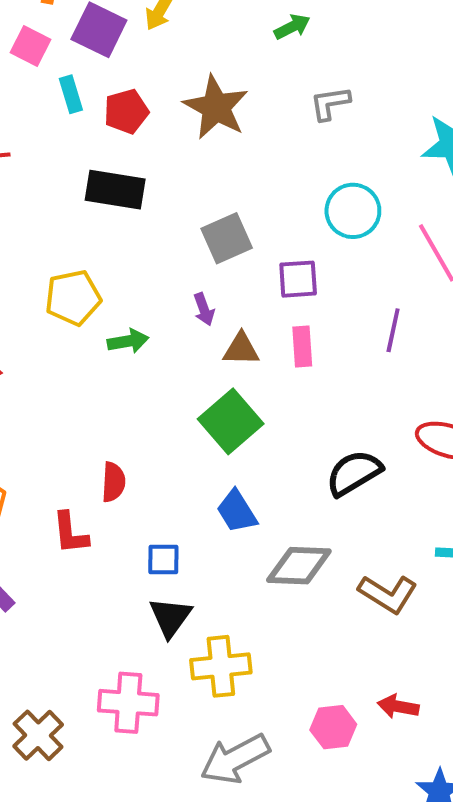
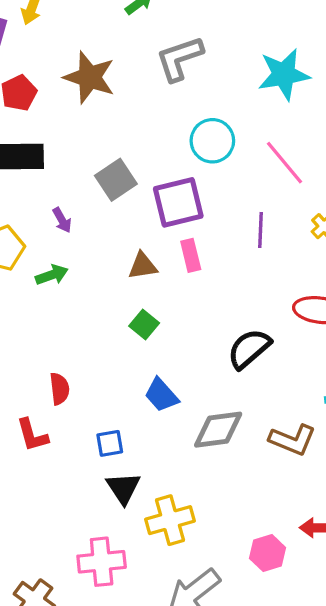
gray L-shape: (330, 103) -> (179, 58), size x1.5
purple square: (298, 279) -> (178, 202), size x1.5
purple arrow: (204, 309) -> (62, 220), moved
green square: (231, 421) -> (144, 325), size x0.6

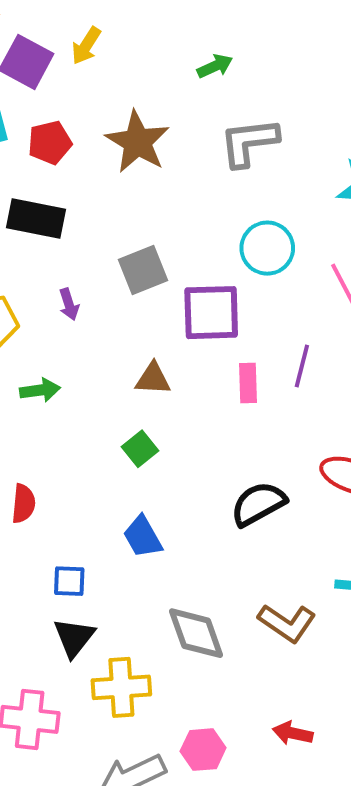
pink rectangle: (191, 255) -> (248, 383), moved
green arrow: (52, 275) -> (40, 390), moved
gray diamond: (218, 430) -> (196, 633), moved, turned 66
pink hexagon: (268, 553) -> (203, 750), moved

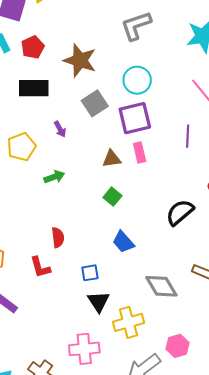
brown star: (138, 142) -> (80, 60), moved
cyan circle: (267, 248) -> (137, 80), moved
pink rectangle: (248, 383) -> (140, 152), moved

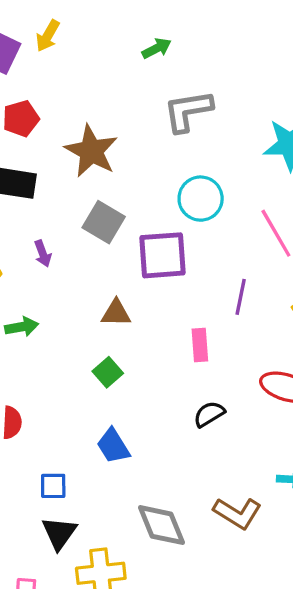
cyan circle: (137, 80) -> (201, 199), moved
gray square: (95, 103) -> (104, 222), turned -35
pink rectangle: (140, 152) -> (200, 345), moved
black semicircle: (180, 212) -> (209, 414), size x0.7

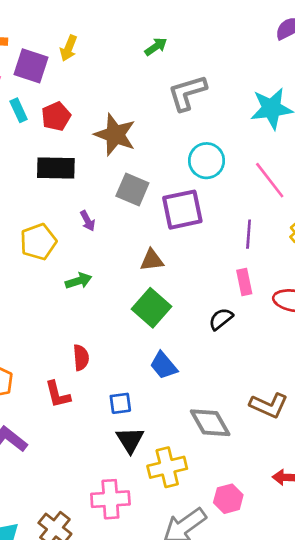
pink rectangle: (200, 345) -> (244, 282), moved
green square: (108, 372) -> (151, 308), size x1.6
black semicircle: (209, 414) -> (221, 319), moved

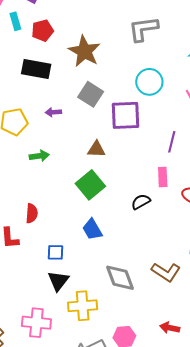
purple arrow: (88, 221) -> (53, 112), turned 105

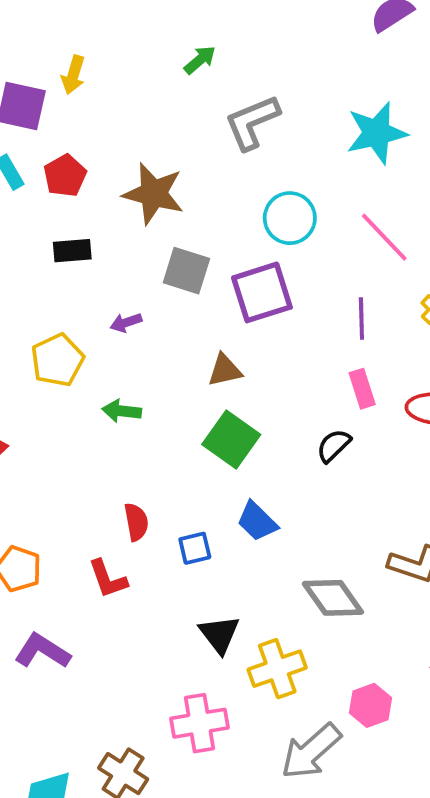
black rectangle: (36, 69) -> (72, 251), size x0.7
green arrow: (39, 156) -> (122, 411), turned -150
blue square: (55, 252) -> (195, 548), moved

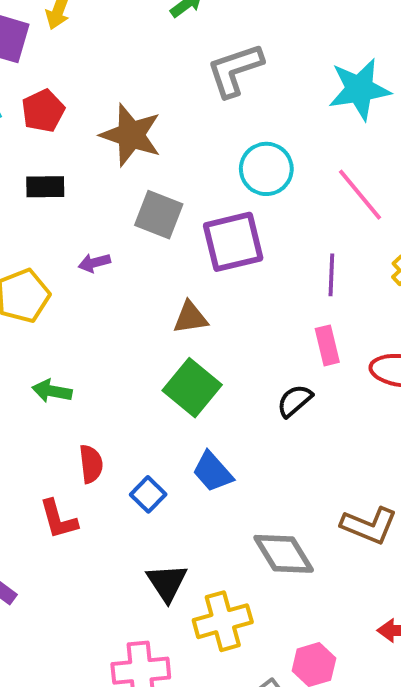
green arrow: (122, 411) -> (52, 391), moved
blue square: (195, 548) -> (148, 494), turned -36

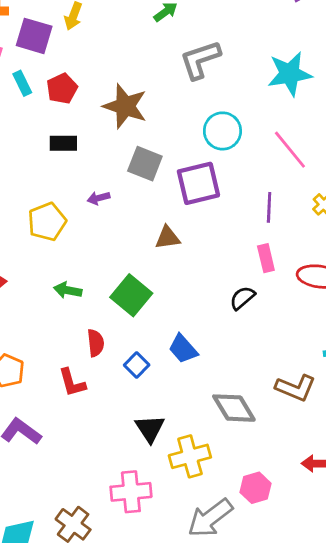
green square: (192, 388) -> (131, 295), moved

